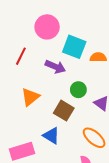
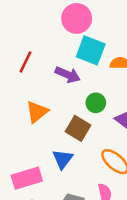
pink circle: (47, 27) -> (77, 18), moved
blue triangle: (51, 136) -> (63, 159), turned 36

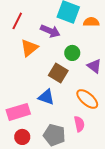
orange triangle: (37, 112) -> (29, 48), moved
blue triangle: (63, 159) -> (46, 97), turned -48

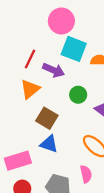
red line: (17, 21) -> (30, 59), moved
brown square: (58, 73) -> (47, 118), moved

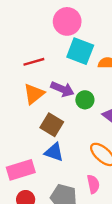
red line: (30, 59) -> (34, 62), turned 48
purple arrow: (54, 70) -> (62, 89), moved

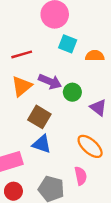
cyan square: (80, 51) -> (68, 44), size x0.7

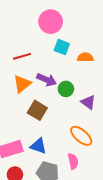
blue triangle: (42, 144) -> (38, 146), moved

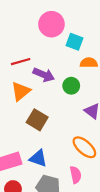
cyan square: (62, 47) -> (75, 42), moved
purple arrow: (47, 80) -> (44, 75), moved
green circle: (66, 89) -> (71, 86), moved

